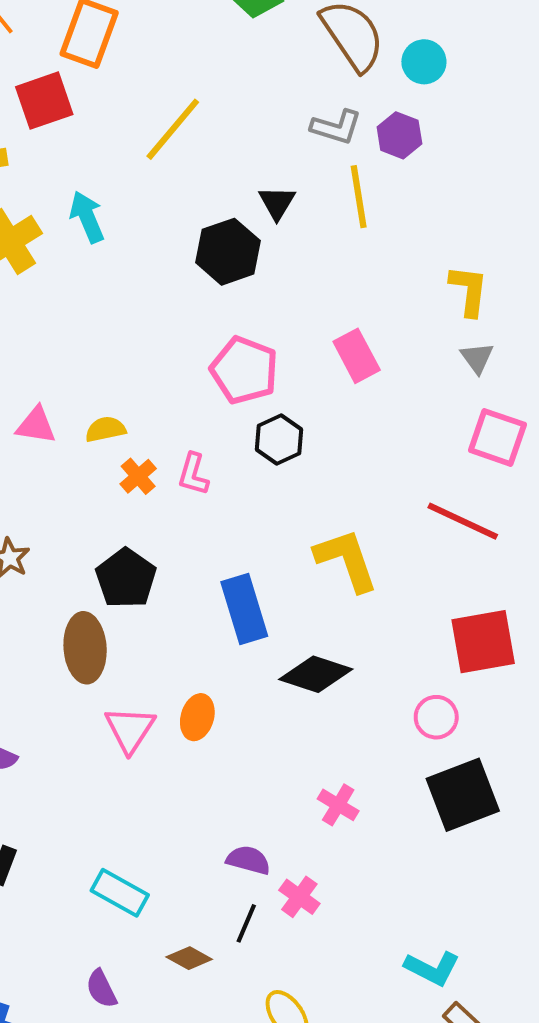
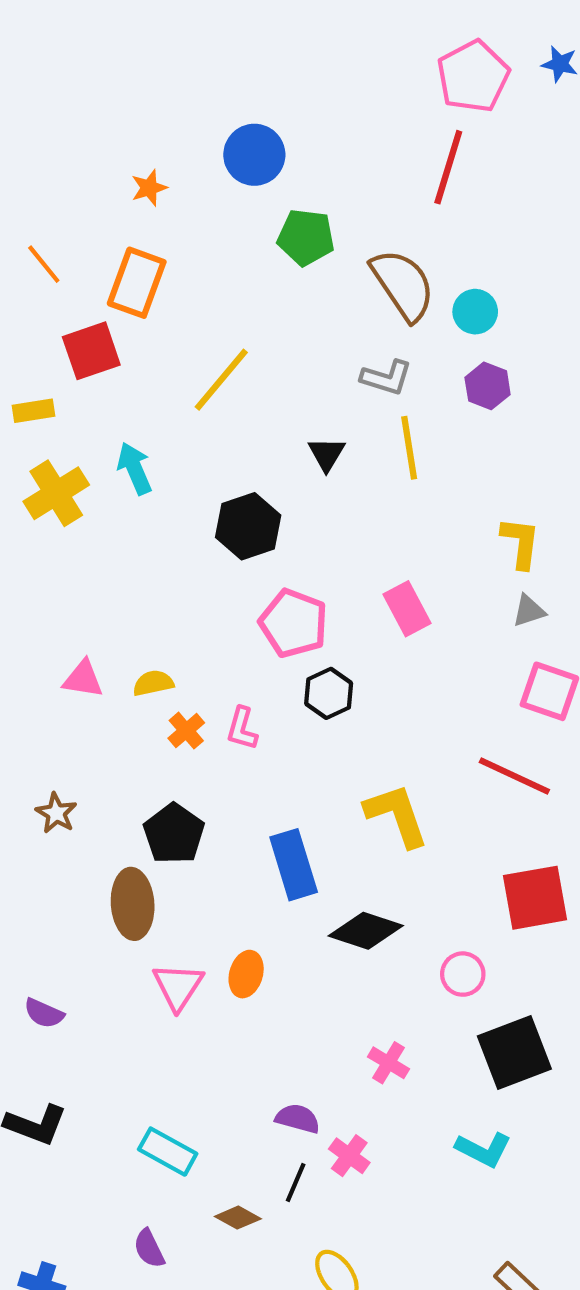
purple hexagon: (399, 135) -> (488, 386), moved
black hexagon: (228, 252) -> (248, 526), moved
gray triangle: (477, 358) -> (529, 611), turned 48
pink circle: (436, 717) -> (463, 974), moved
cyan L-shape: (432, 968) -> (483, 1149), moved

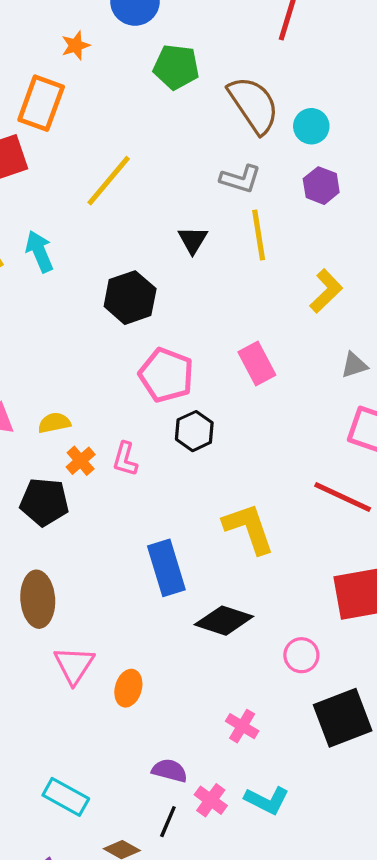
orange star: (149, 188) -> (76, 45), moved
yellow L-shape: (521, 543) -> (326, 291), moved, turned 39
black pentagon: (174, 834) -> (44, 502), moved, turned -30
orange ellipse: (246, 974) -> (128, 688), moved
cyan L-shape: (483, 1149) -> (267, 800), moved

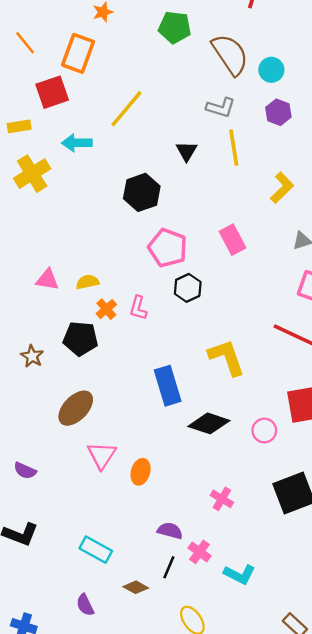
cyan arrow: (39, 251) -> (77, 143), moved, turned -68
brown ellipse: (38, 599) -> (76, 408), turned 48
pink circle: (301, 655) -> (264, 430), moved
cyan L-shape: (267, 800) -> (240, 574), moved

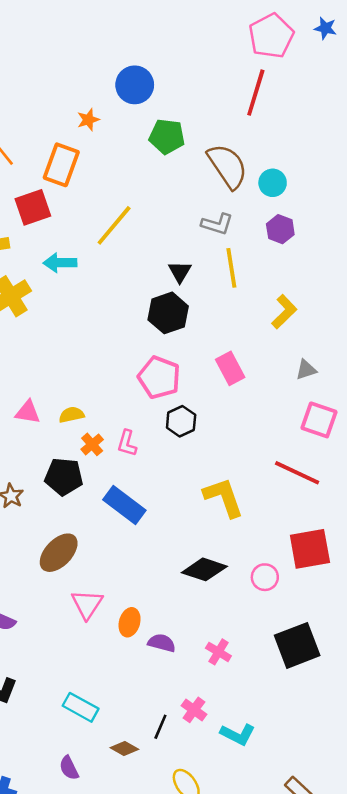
black hexagon: (142, 192) -> (168, 313), moved
blue rectangle: (168, 386) -> (124, 505), moved, turned -36
purple semicircle: (170, 531) -> (162, 643), moved

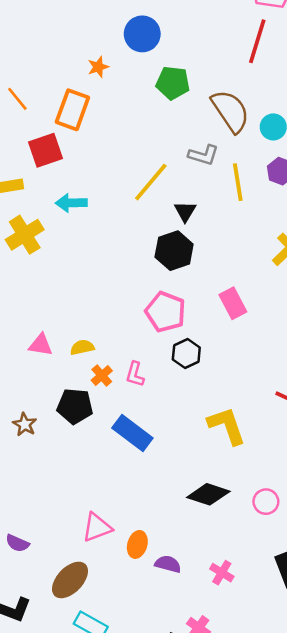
gray L-shape: (217, 224) -> (203, 155), moved
yellow line: (114, 225) -> (151, 182), moved
yellow line: (231, 268) -> (238, 182), moved
brown ellipse: (59, 553) -> (70, 580), moved
pink triangle: (87, 604) -> (97, 527), turned 36

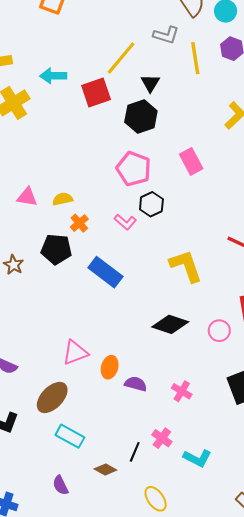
red square: (45, 150) -> (96, 92), moved
pink L-shape: (135, 374) -> (125, 222), moved, turned -65

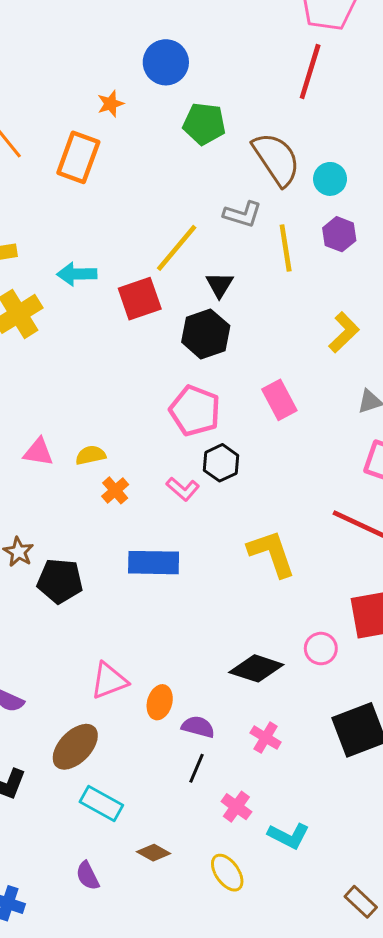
black pentagon: (56, 249) -> (60, 581), moved
blue rectangle: (105, 272) -> (154, 563), turned -36
black diamond: (170, 324) -> (256, 668), moved
black line: (135, 452) -> (197, 768), moved
yellow ellipse: (156, 499) -> (227, 873), moved

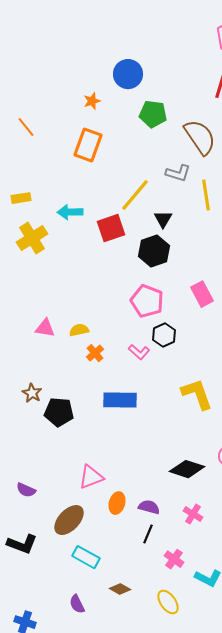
orange rectangle: (78, 157) -> (88, 145), moved
orange ellipse: (160, 702) -> (117, 503), moved

